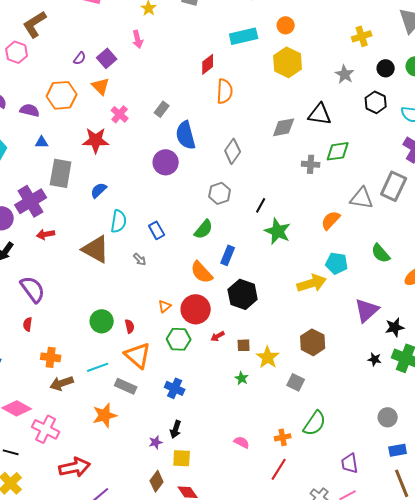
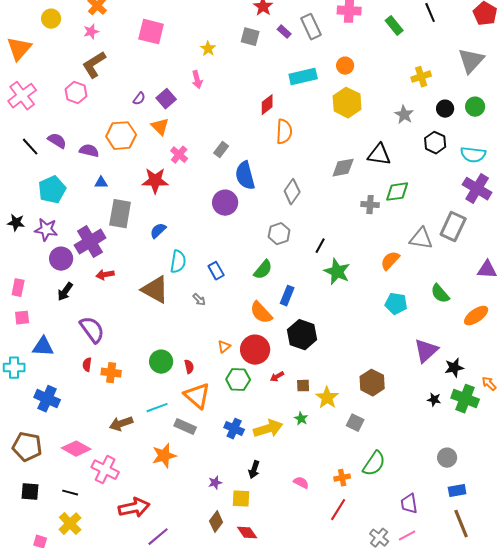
yellow arrow: (312, 283) -> (268, 429), moved
orange cross: (51, 357) -> (111, 373), moved
black arrow: (176, 429) -> (254, 470), moved

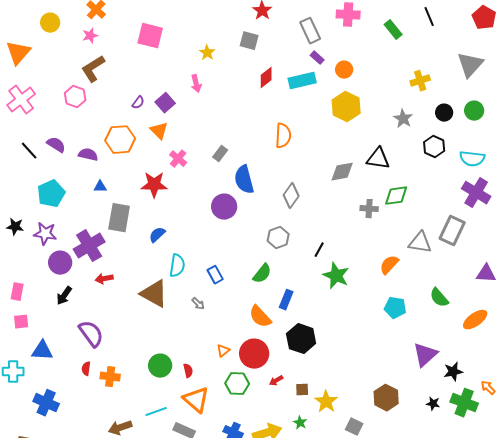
purple rectangle: (284, 32) -> (317, 58), moved
red diamond: (267, 105) -> (266, 78), moved
brown hexagon: (372, 383) -> (386, 398), moved

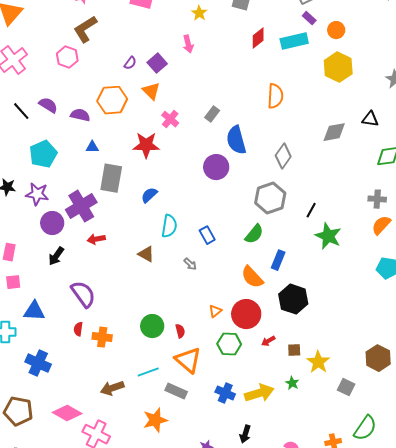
black triangle: (378, 159) -> (370, 119), size x0.7
gray cross: (369, 209) -> (377, 199), moved
gray hexagon: (278, 238) -> (270, 198), size x1.4
brown triangle: (154, 294) -> (146, 254), size x0.6

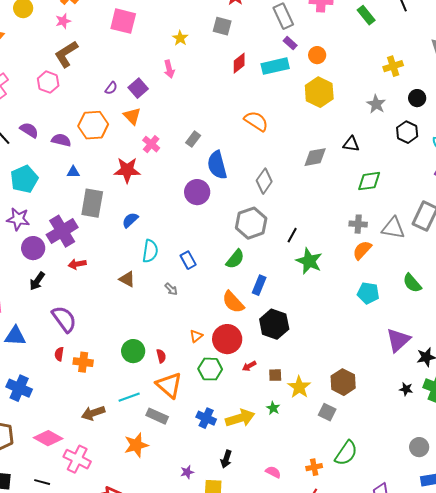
orange semicircle: (275, 96) -> (256, 121), turned -60
brown hexagon: (378, 358) -> (343, 382), moved

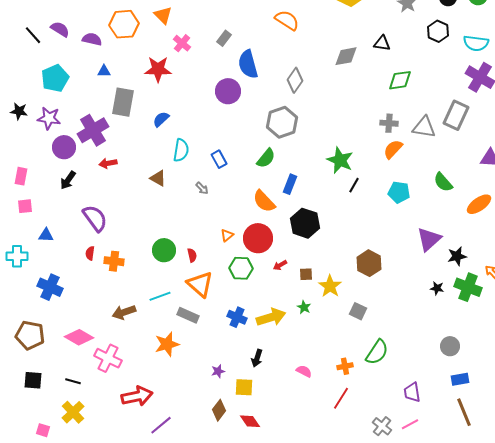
black line: (292, 235) -> (354, 185), moved
blue triangle: (15, 336) -> (46, 235), size x0.7
brown hexagon: (343, 382) -> (369, 263), moved

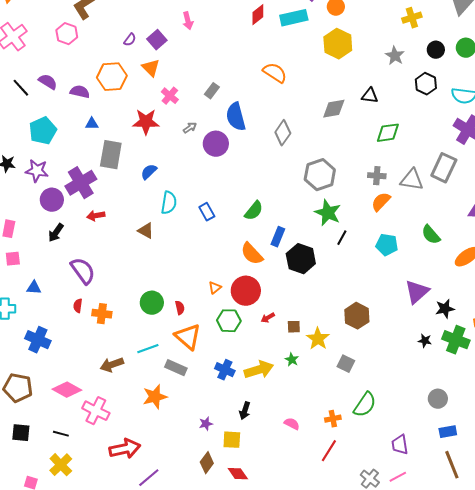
gray hexagon: (282, 122) -> (320, 175), moved
gray arrow: (202, 188) -> (190, 128), moved, turned -80
black hexagon: (305, 223) -> (301, 259), moved

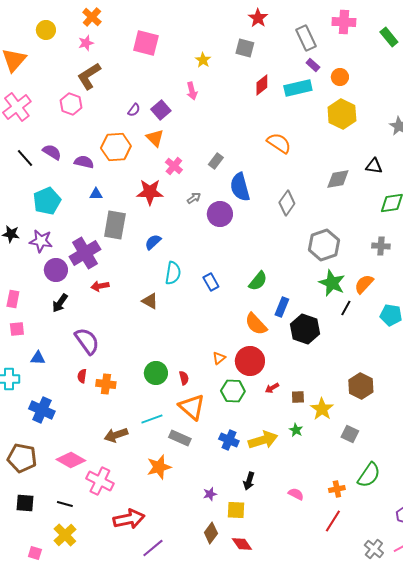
orange semicircle: (381, 202) -> (364, 284), moved

